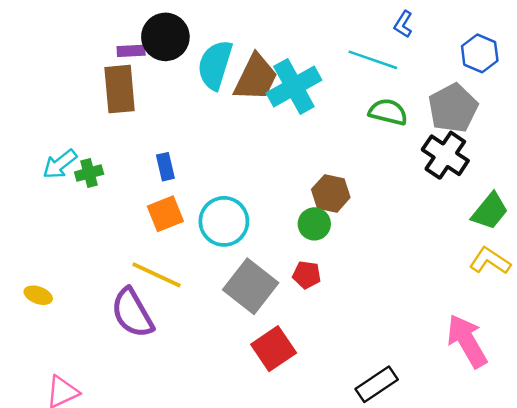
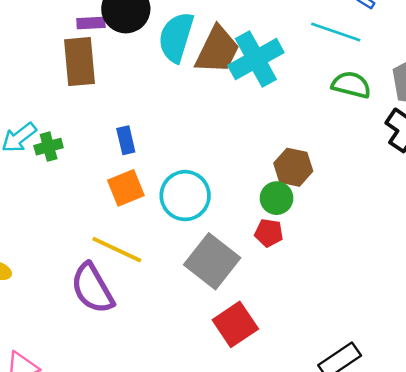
red pentagon: (307, 275) -> (269, 233), moved

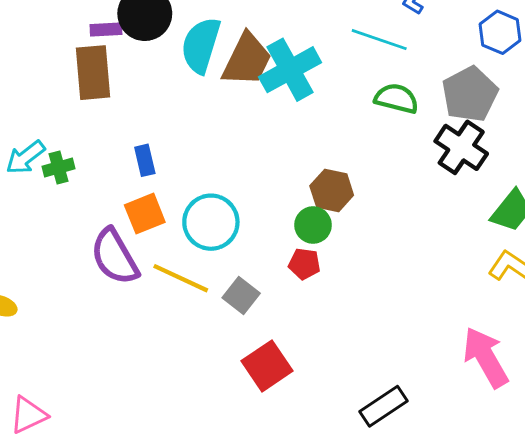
yellow line: (117, 250) -> (181, 278), moved
gray square: (212, 261) -> (241, 295), size x0.6
purple semicircle: (92, 288) -> (115, 257), moved

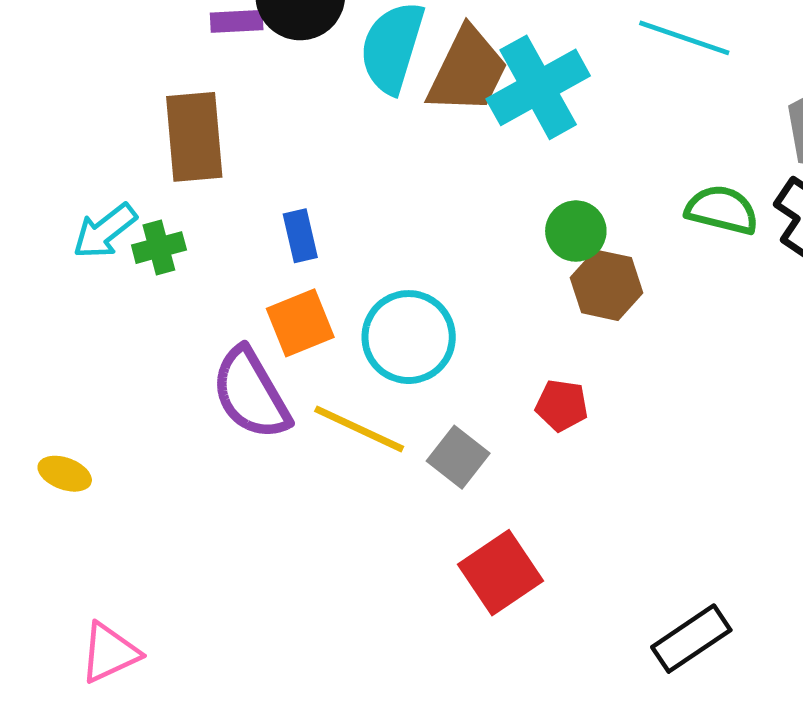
brown rectangle: (93, 73) -> (194, 137), moved
green semicircle: (396, 98) -> (722, 210), moved
green circle: (313, 225) -> (576, 231), moved

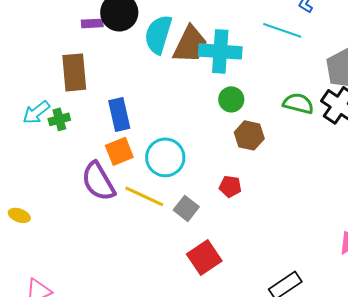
cyan cross: (538, 87) -> (220, 51), turned 33
green circle: (576, 231) -> (231, 99), moved
blue rectangle: (300, 236) -> (119, 114), size x1.5

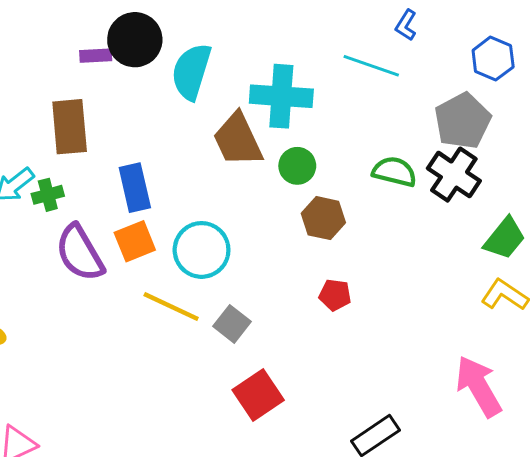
brown trapezoid: (190, 44) -> (238, 140), moved, turned 129
purple semicircle: (98, 181) -> (80, 253), moved
red pentagon: (230, 186) -> (335, 295), moved

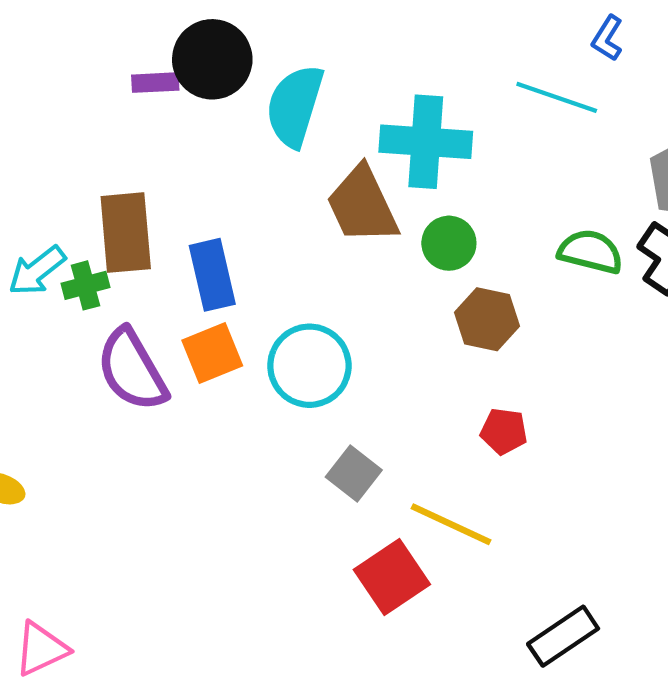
brown rectangle: (70, 127) -> (126, 233), moved
yellow line: (171, 307) -> (451, 524), moved

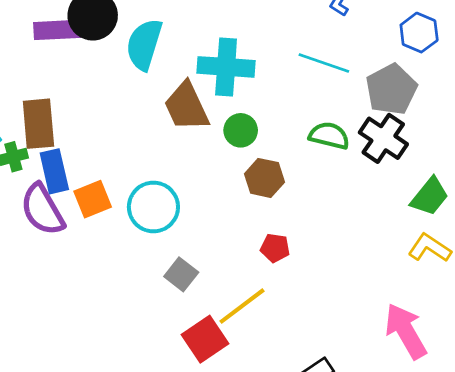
purple rectangle: (155, 83) -> (57, 30), size x1.6
cyan line: (557, 97) -> (324, 63), moved
blue rectangle: (212, 275) -> (54, 171), moved
yellow line: (451, 524) -> (242, 306), turned -62

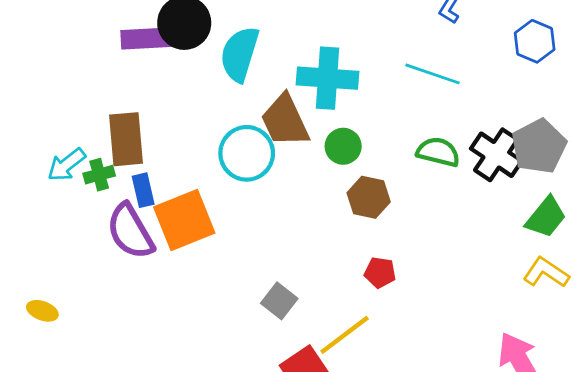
gray pentagon: (391, 89) -> (539, 146), moved
blue rectangle: (54, 171) -> (143, 190), size x0.7
orange square: (93, 199) -> (184, 220), size x1.5
cyan circle: (153, 207) -> (247, 153), moved

